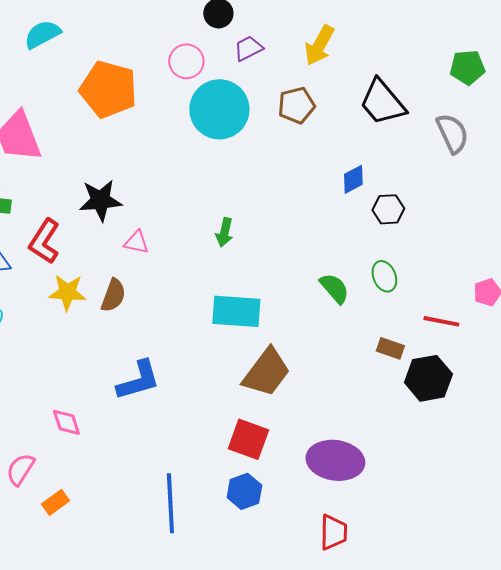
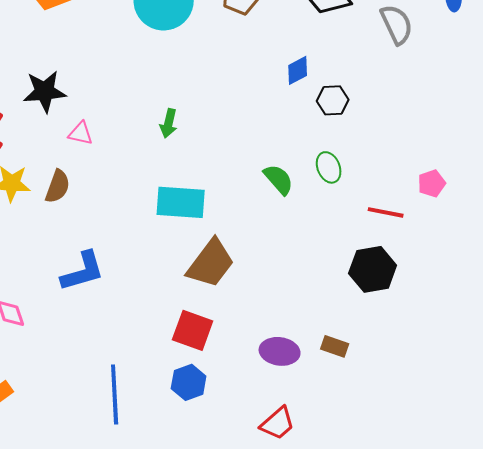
brown rectangle: (390, 348) -> (335, 346), moved
purple ellipse: (335, 460) -> (280, 351), size x0.7
red trapezoid: (333, 532) -> (278, 423), turned 48

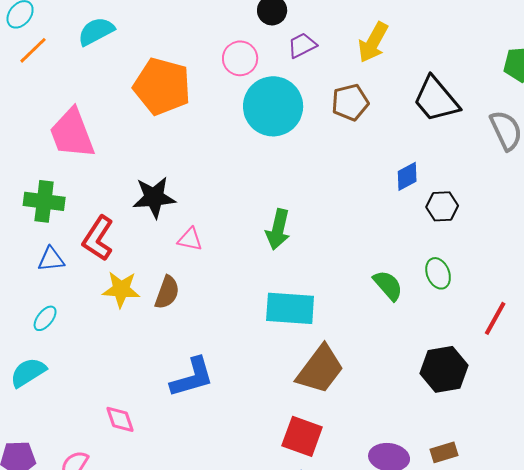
green arrow: (169, 123) -> (278, 229), size x1.4
red line: (386, 212) -> (495, 318), turned -72
black hexagon: (373, 269) -> (444, 369), moved
brown rectangle: (335, 346) -> (444, 452), turned -36

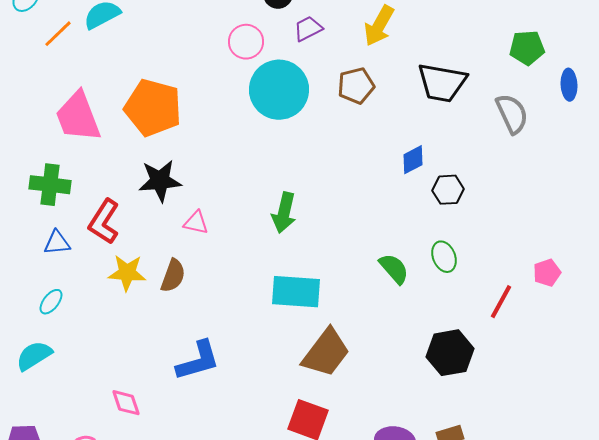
orange line: (33, 50) -> (58, 34), moved
orange pentagon: (162, 86) -> (153, 108), moved
black trapezoid: (436, 99) -> (442, 83), turned -40

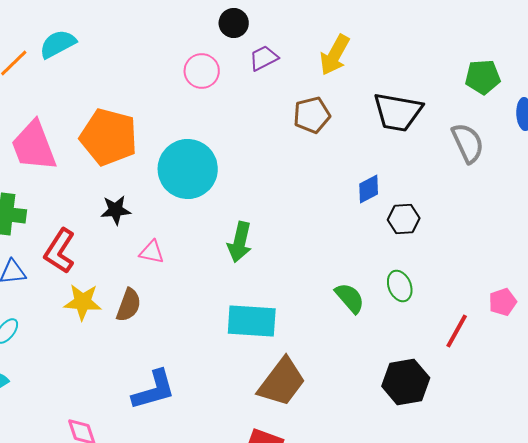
cyan circle: (279, 90) -> (188, 169), moved
black star: (160, 181) -> (116, 210), size x0.7

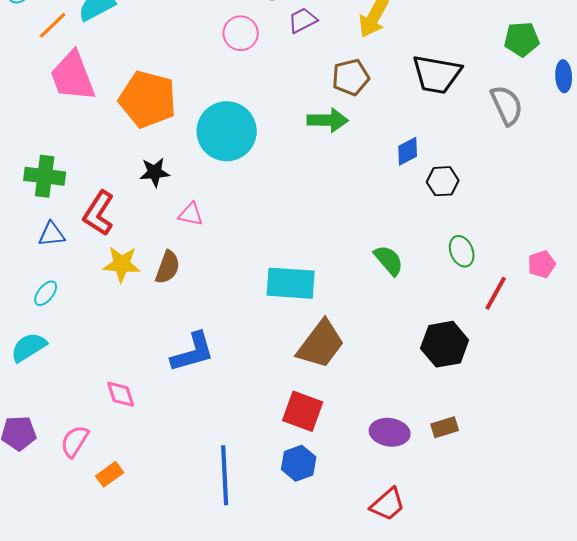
pink trapezoid: (34, 146) -> (73, 76), moved
green arrow: (240, 242) -> (328, 120), moved, turned -102
green ellipse: (400, 286) -> (462, 251), moved

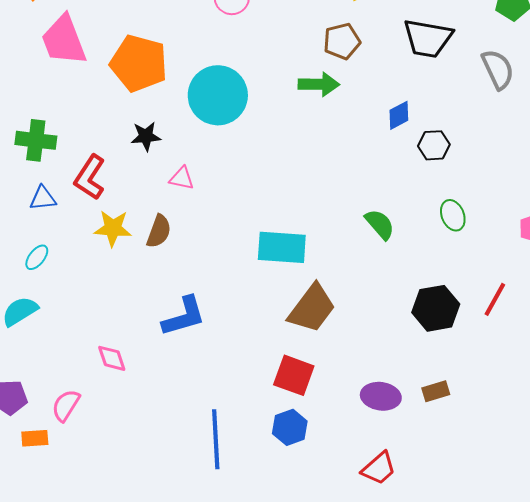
red line: (496, 293) -> (495, 299), moved
orange rectangle: (110, 474) -> (35, 438), moved, turned 32

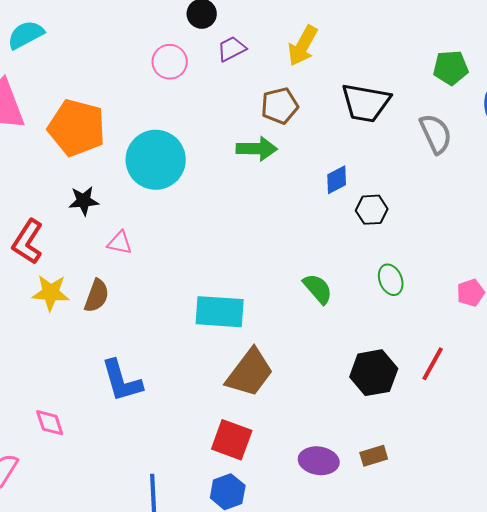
blue L-shape: (184, 316) -> (122, 381), turned 90

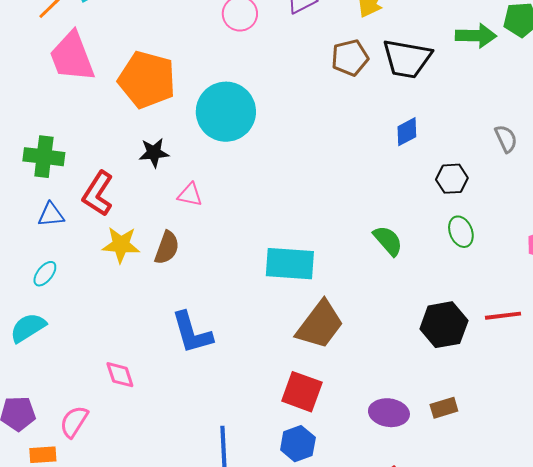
black trapezoid: (366, 103) -> (407, 59), moved
gray semicircle: (436, 134) -> (506, 139), moved, size x0.7
green arrow: (257, 149) -> (476, 36), moved
black hexagon: (372, 210) -> (452, 179), moved
red line: (433, 364) -> (503, 316), turned 54

